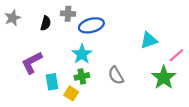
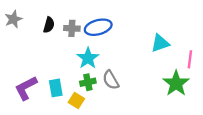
gray cross: (68, 14) -> (72, 28), moved
pink line: (176, 55) -> (190, 59), turned -42
purple L-shape: (32, 63) -> (26, 88), moved
gray semicircle: (116, 75) -> (111, 80), moved

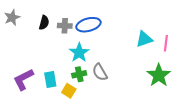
pink line: (190, 59) -> (166, 43), moved

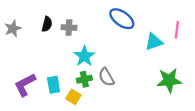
gray star: (12, 17) -> (13, 29), moved
blue ellipse: (88, 25) -> (122, 19), moved, turned 50
pink line: (166, 43) -> (177, 30), moved
green star: (159, 75) -> (169, 80), turned 30

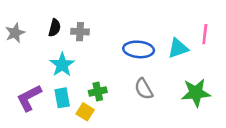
blue ellipse: (122, 19) -> (139, 49), moved, turned -30
cyan star: (84, 56) -> (62, 65), moved
gray semicircle: (106, 77) -> (144, 89), moved

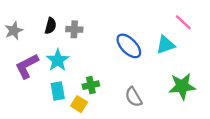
pink line: (205, 34) -> (183, 22), moved, turned -54
blue ellipse: (139, 49) -> (129, 46), turned 40
gray semicircle: (144, 89) -> (134, 97), moved
purple L-shape: (29, 98) -> (27, 66), moved

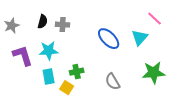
cyan triangle: (166, 45) -> (140, 38), turned -30
cyan star: (58, 60) -> (49, 51), turned 30
purple L-shape: (27, 66) -> (23, 56), turned 100

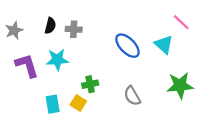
cyan triangle: (140, 38) -> (164, 44), turned -30
cyan rectangle: (49, 77) -> (53, 104), moved

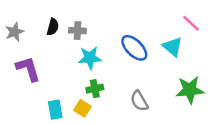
cyan star: (57, 60) -> (90, 58), moved

